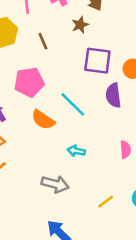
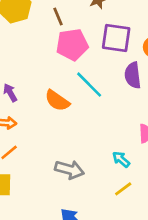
pink pentagon: (29, 82) -> (72, 45), moved
cyan arrow: (76, 151) -> (121, 159), moved, turned 30

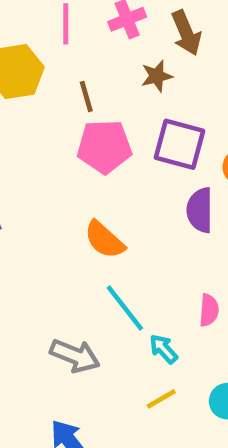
cyan line: (89, 85) -> (125, 308), moved
orange semicircle: (57, 101) -> (104, 240), moved

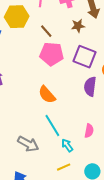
brown line: (86, 97) -> (46, 31), turned -32

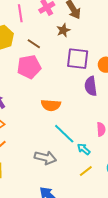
pink pentagon: (52, 54) -> (29, 67), moved
orange semicircle: (47, 95) -> (51, 105), turned -30

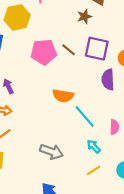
brown line: (34, 44) -> (69, 50), moved
cyan line: (64, 134) -> (85, 116), moved

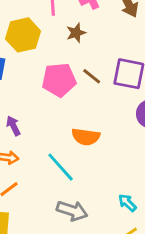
brown star: (84, 17) -> (76, 33), moved
cyan line: (85, 116) -> (61, 167), moved

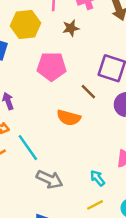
brown line: (92, 76) -> (88, 92), moved
cyan line: (61, 167) -> (28, 148), moved

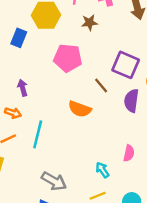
cyan line: (28, 148) -> (38, 134), turned 44
gray arrow: (50, 179) -> (54, 181), moved

